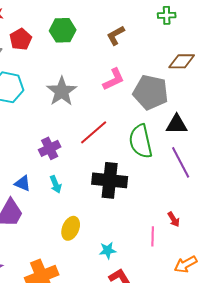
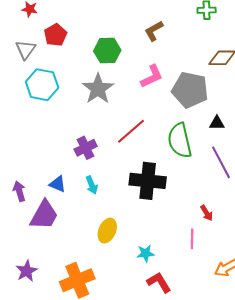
green hexagon: (63, 30) -> (107, 51), moved
black triangle: (177, 124) -> (217, 123), size x0.7
red arrow: (174, 219) -> (207, 213), moved

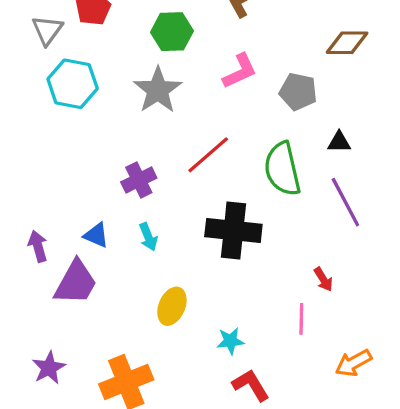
gray pentagon: (190, 90) -> (298, 92), size x0.7

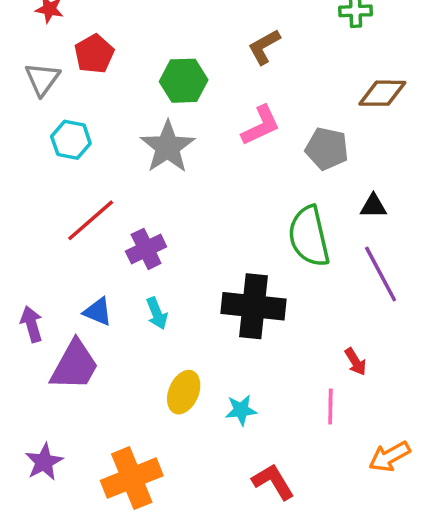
cyan hexagon: (73, 84) -> (71, 140), size x0.7
red line: (208, 155) -> (91, 220), moved
cyan star: (230, 341) -> (241, 410), moved

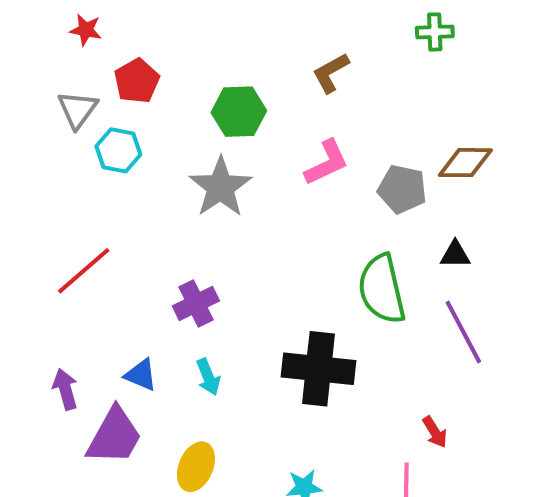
brown diamond: (382, 93) -> (465, 163), moved
cyan hexagon: (71, 140) -> (118, 150), moved
red line: (91, 220) -> (84, 271), moved
yellow ellipse: (184, 392) -> (196, 467), moved

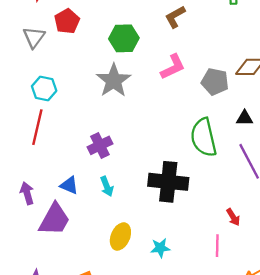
cyan hexagon: (118, 150) -> (44, 88), moved
red line: (84, 271) -> (37, 127), turned -36
yellow ellipse: (196, 467) -> (120, 237), moved

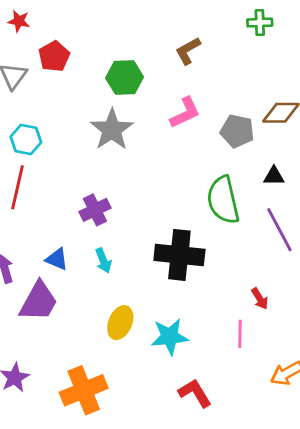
cyan star: (160, 248) -> (170, 337), size x1.5

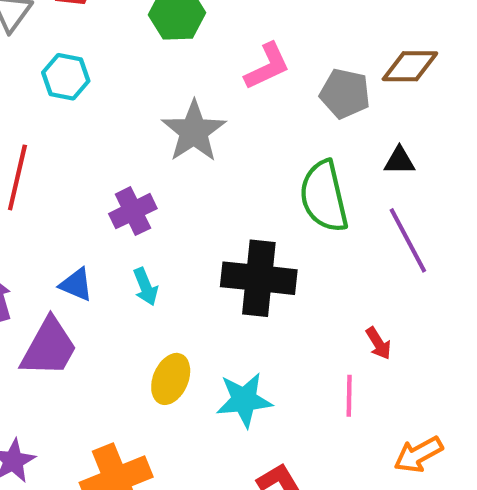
gray star: (112, 130) -> (194, 131), moved
cyan hexagon: (26, 139) -> (66, 77), moved

